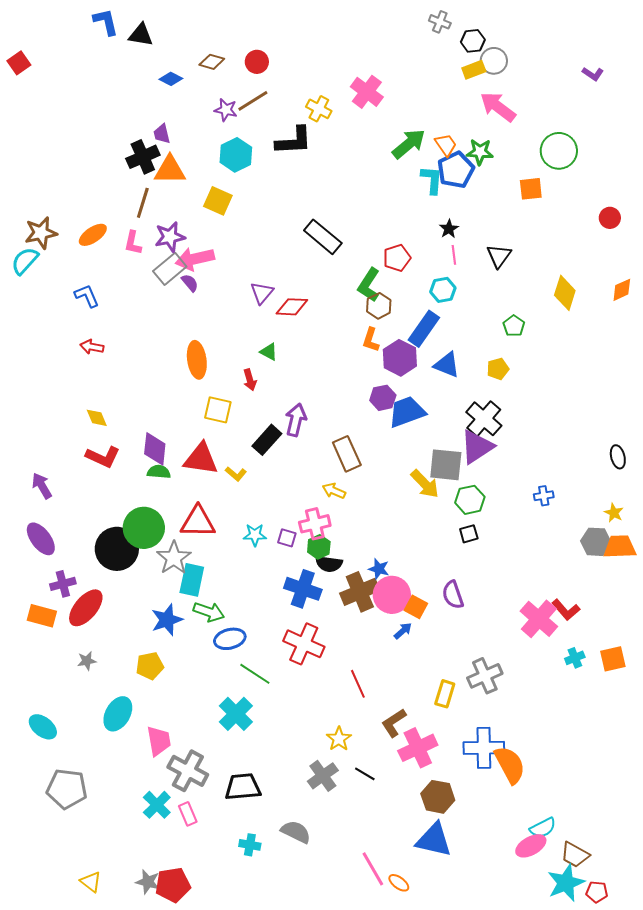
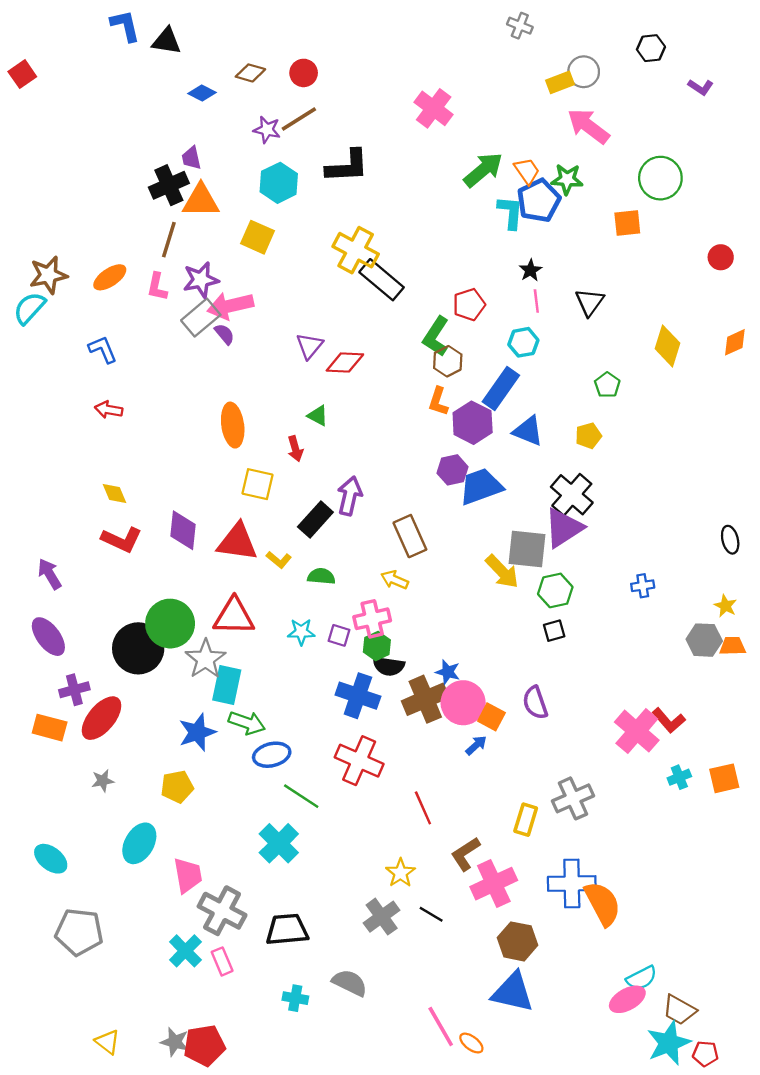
black hexagon: (473, 41) -> (651, 48), moved
yellow cross: (319, 109) -> (356, 250), moved, size x1.5
green semicircle: (159, 472) -> (321, 576), moved
orange trapezoid: (620, 547) -> (733, 646), size x0.7

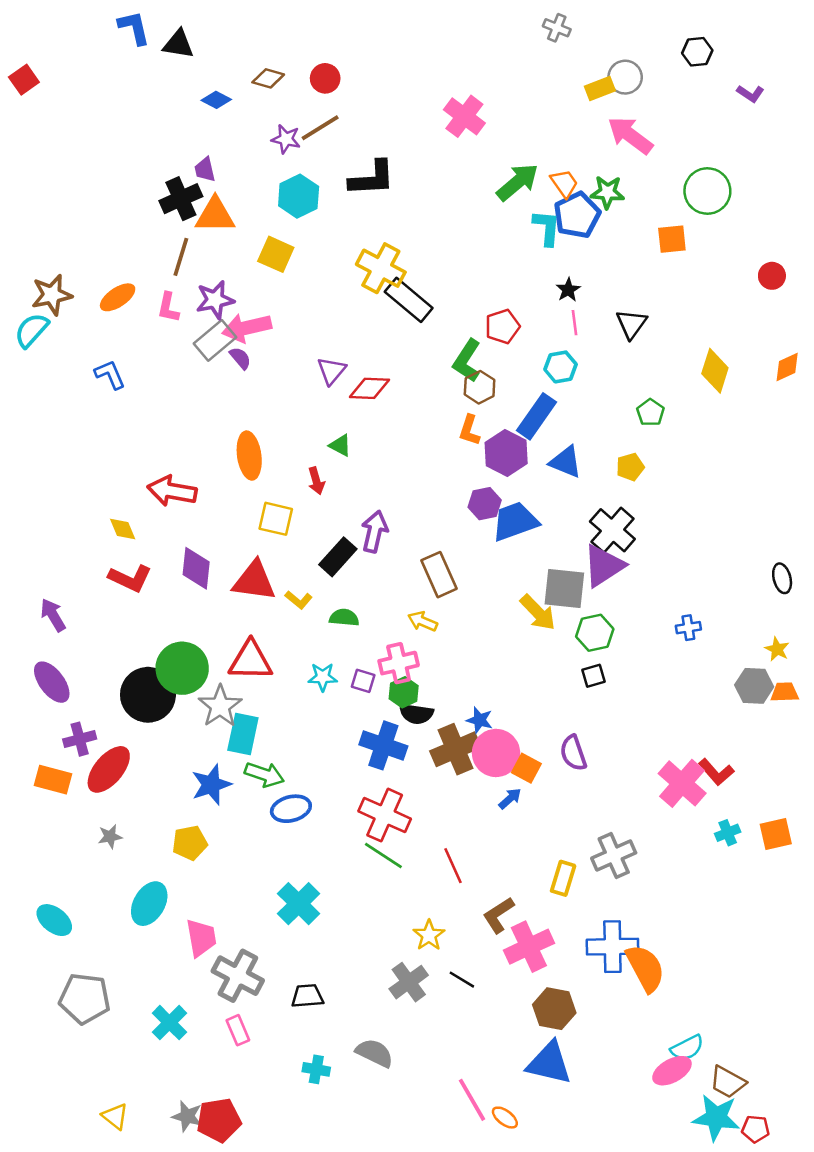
red arrow: (109, 410) -> (172, 491), moved, size x1.6
green line: (301, 796) -> (383, 856), moved
black trapezoid: (287, 930) -> (307, 996), size x0.7
cyan cross: (185, 951) -> (169, 1023), moved
cyan star: (669, 1043) -> (716, 1118), turned 30

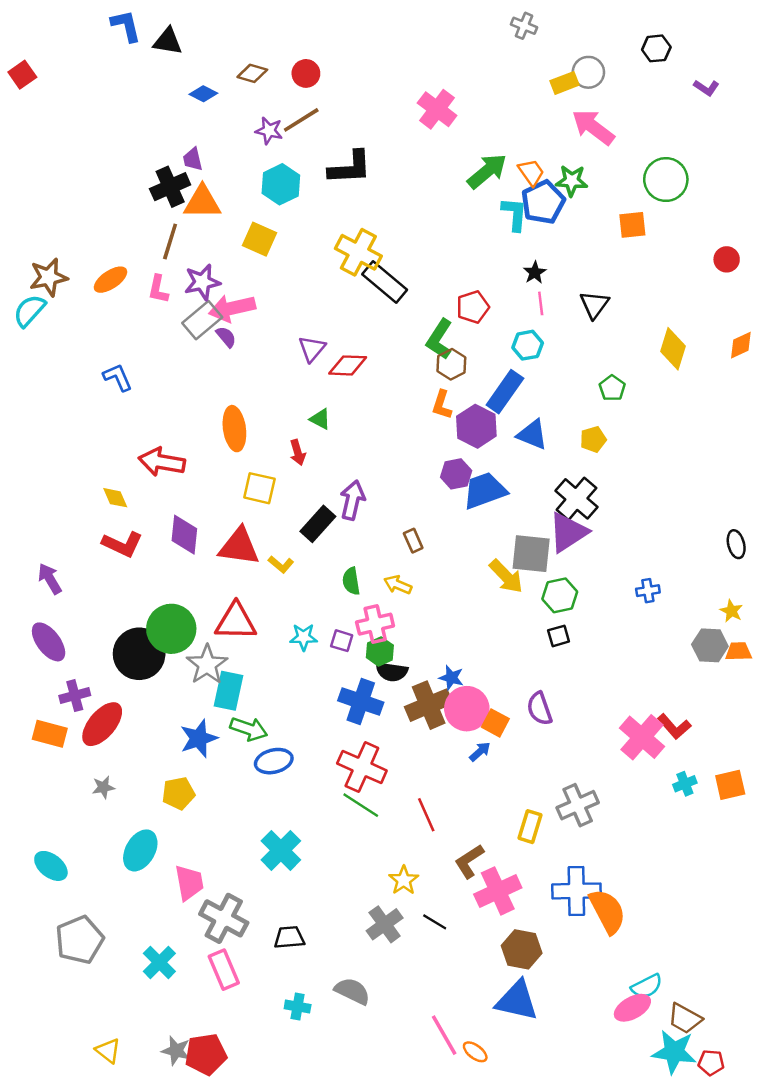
blue L-shape: (110, 375) -> (118, 377), moved
brown rectangle: (439, 575) -> (413, 541), size x0.6
green semicircle: (344, 618) -> (351, 581), moved, turned -104
gray pentagon: (85, 999) -> (80, 940), turned -30
pink rectangle: (238, 1030) -> (224, 970), size x1.4

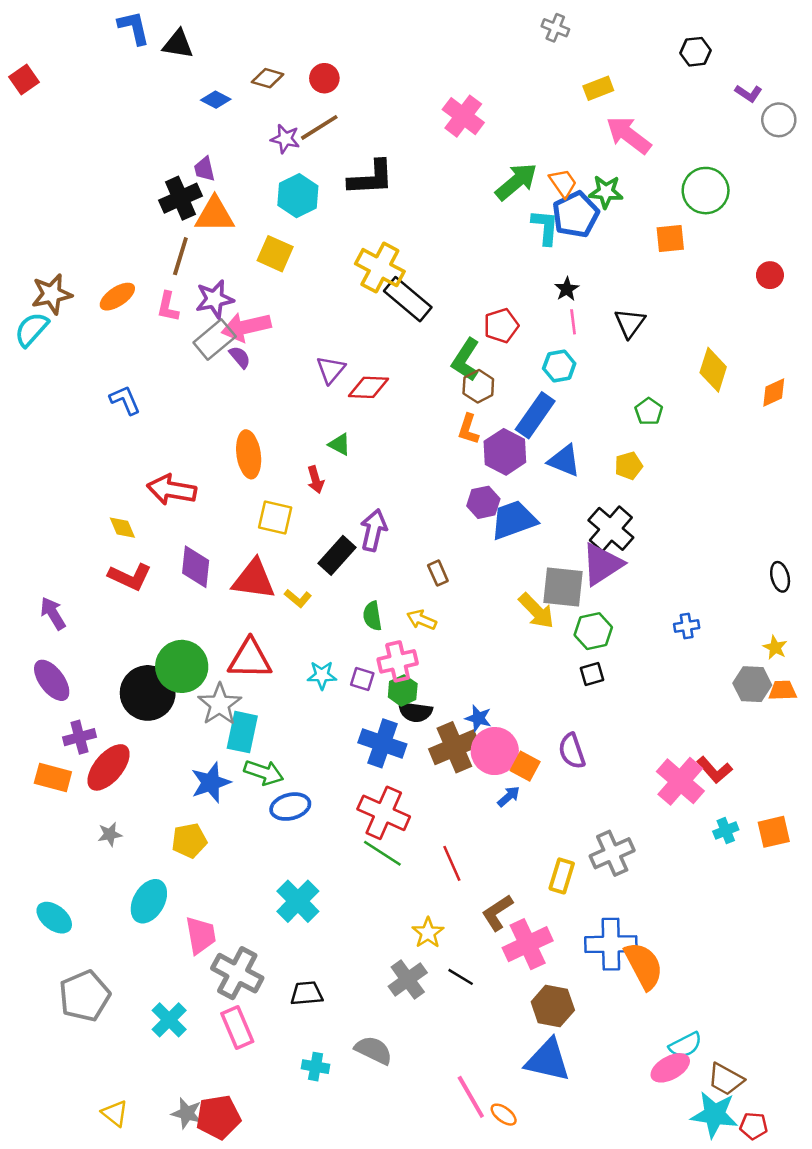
gray circle: (588, 72) -> (779, 120), moved
orange diamond: (741, 345) -> (774, 393), moved

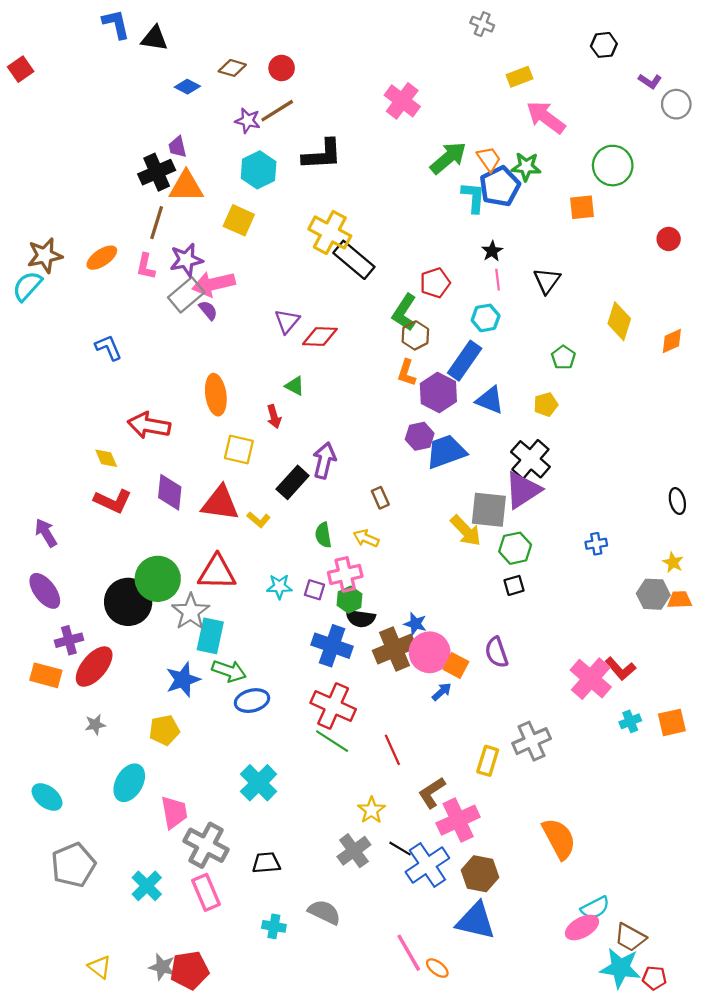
blue cross: (611, 944) -> (427, 865), moved, turned -33

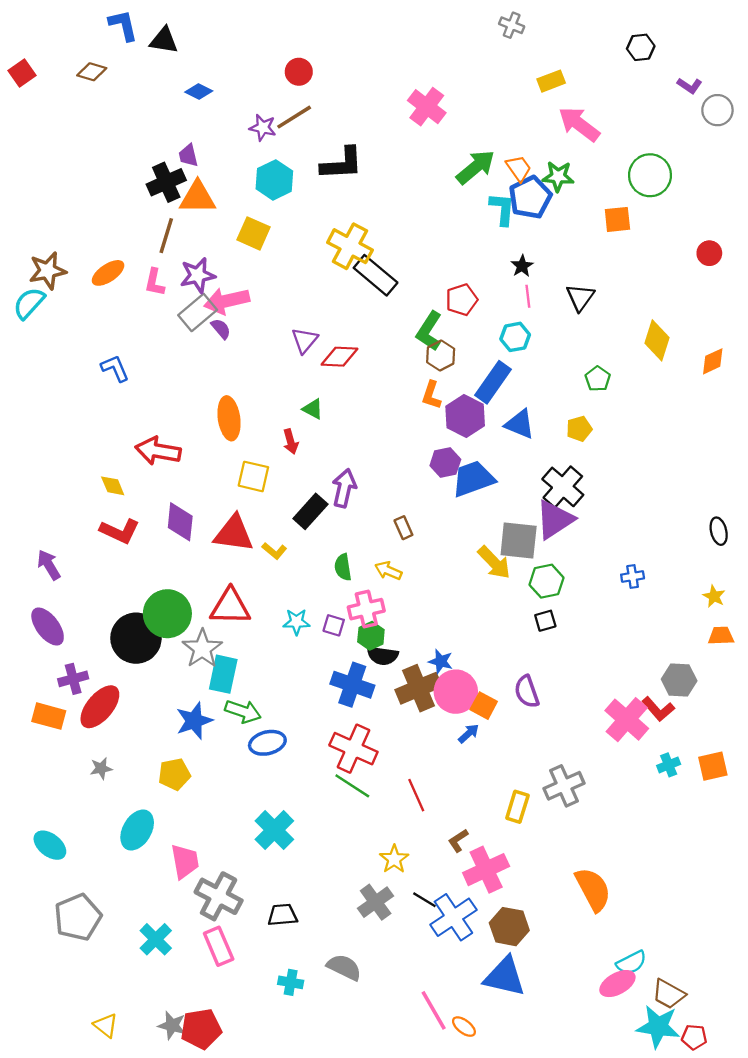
brown diamond: (232, 68) -> (92, 72), moved
gray hexagon: (653, 594) -> (679, 680), moved
brown L-shape: (432, 793) -> (458, 840), size x0.7

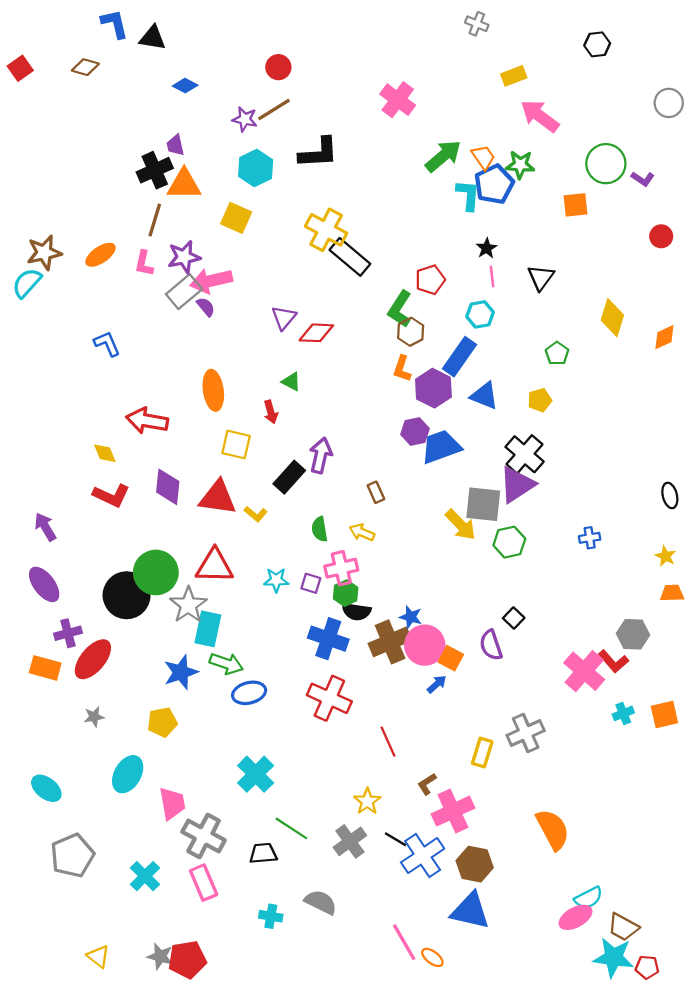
purple L-shape: (690, 86) -> (643, 179), moved
black square: (545, 621) -> (514, 618), moved, turned -30
green line: (352, 786) -> (291, 828), moved

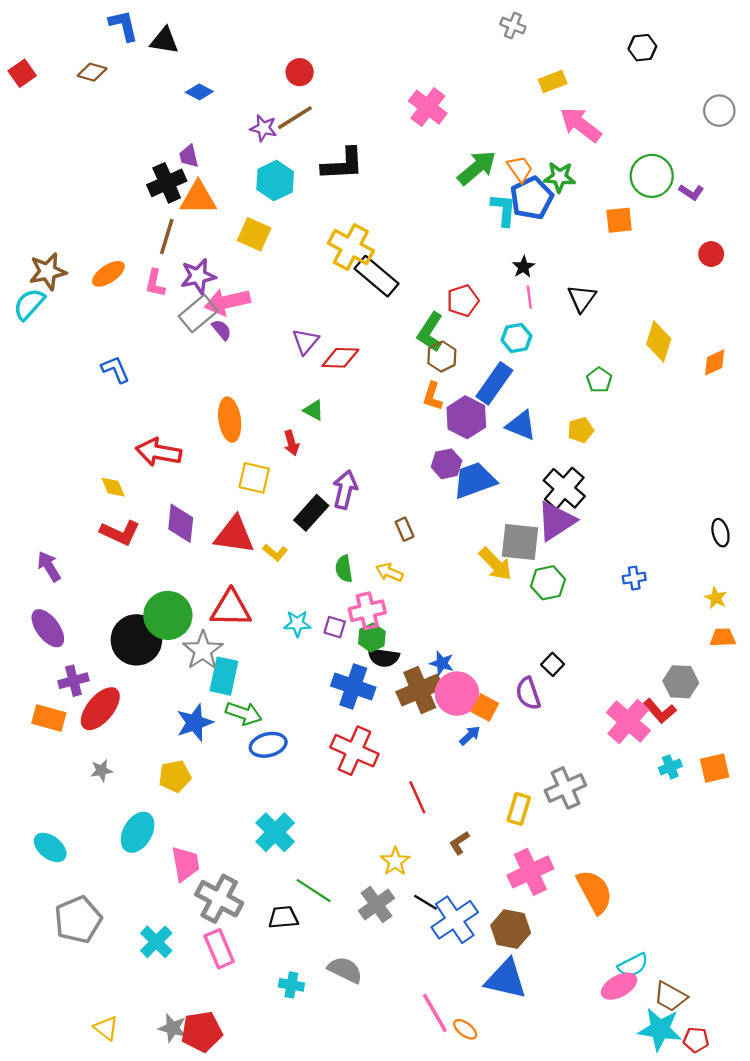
pink cross: (453, 811) -> (530, 872), moved

